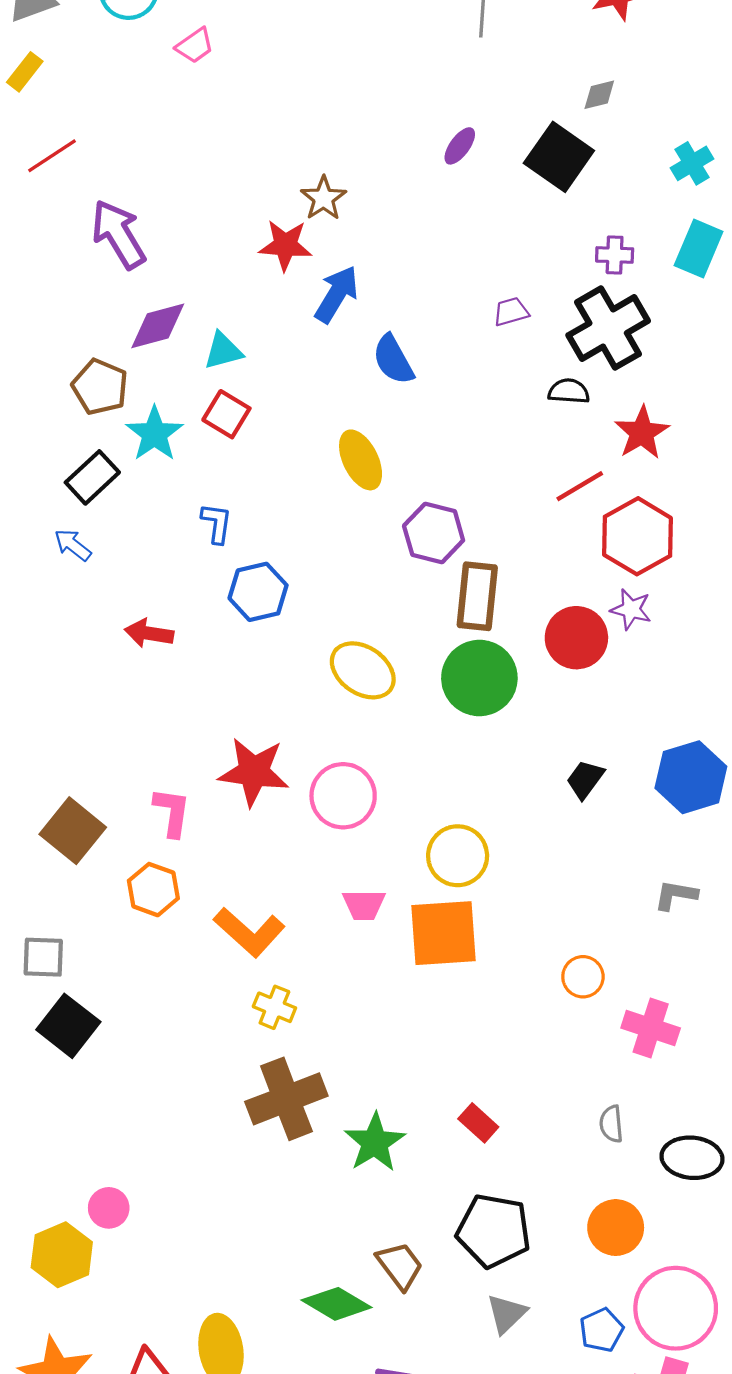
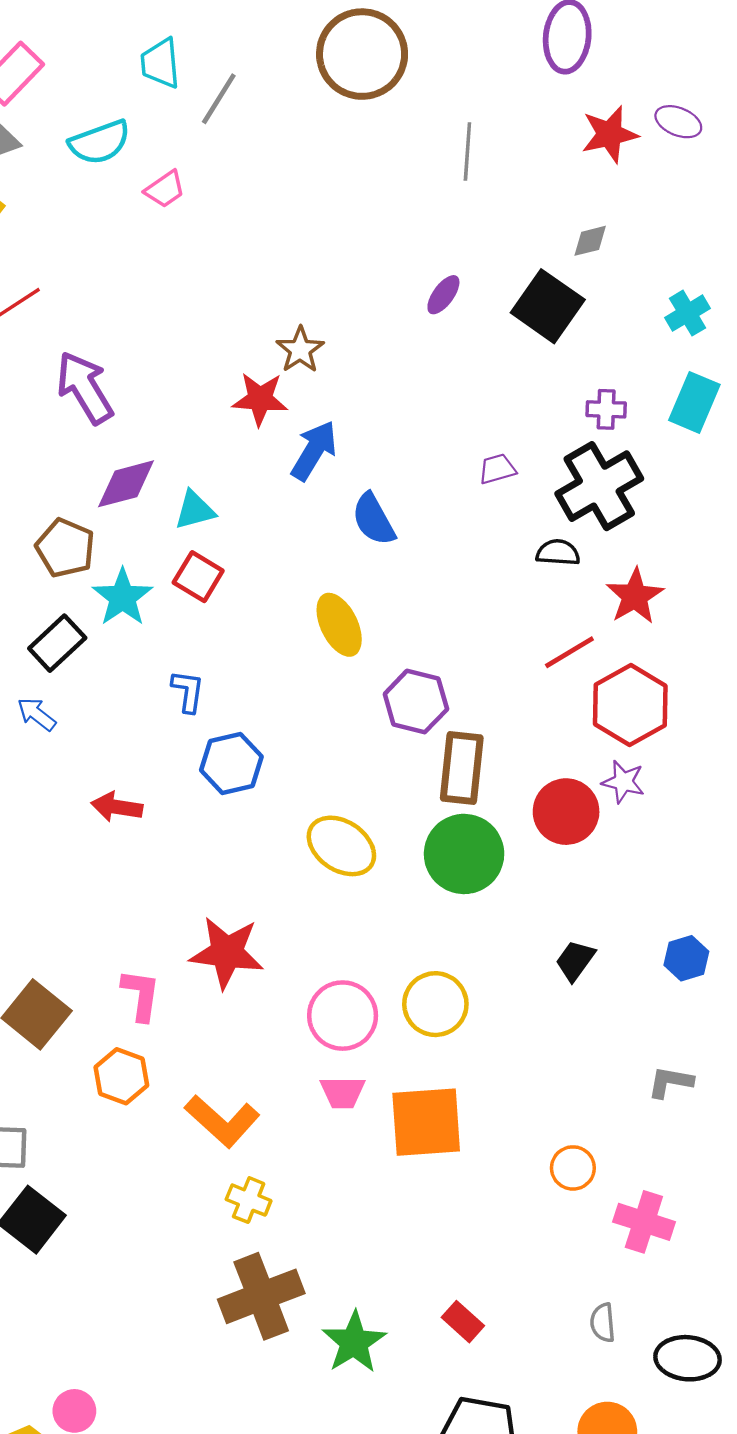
blue hexagon: (691, 777) -> (686, 958), size x0.6
pink circle: (343, 796) -> (343, 1016), moved
yellow circle: (458, 856) -> (435, 1004), moved

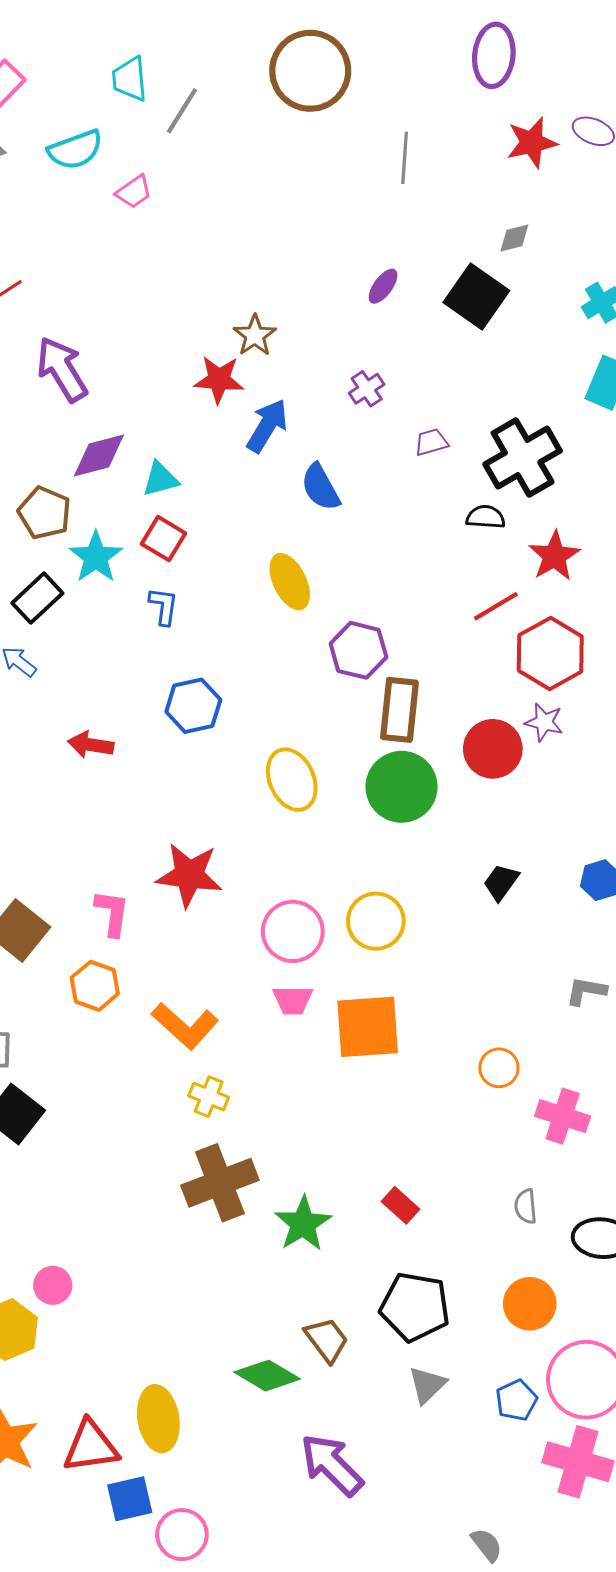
purple cross: (606, 409) -> (367, 389), moved, turned -36
blue L-shape: (188, 691) -> (164, 606), moved
yellow ellipse: (341, 846) -> (292, 780), turned 32

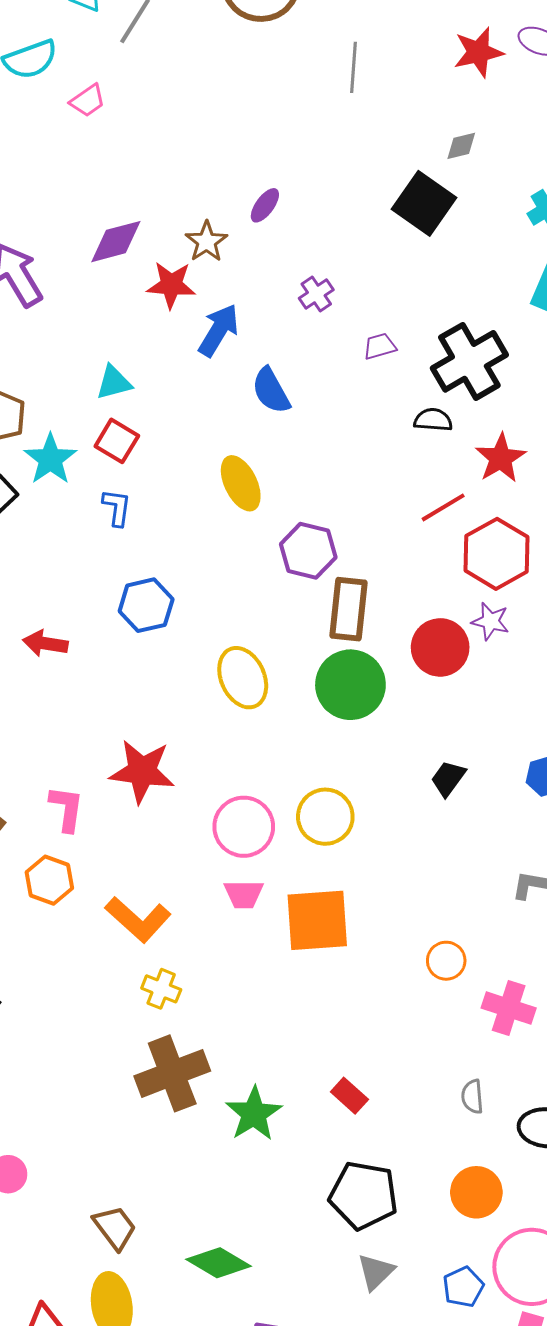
purple ellipse: (383, 286) -> (265, 205), moved
purple diamond: (99, 455) -> (116, 242), moved
brown trapezoid: (327, 1340) -> (115, 1228), moved

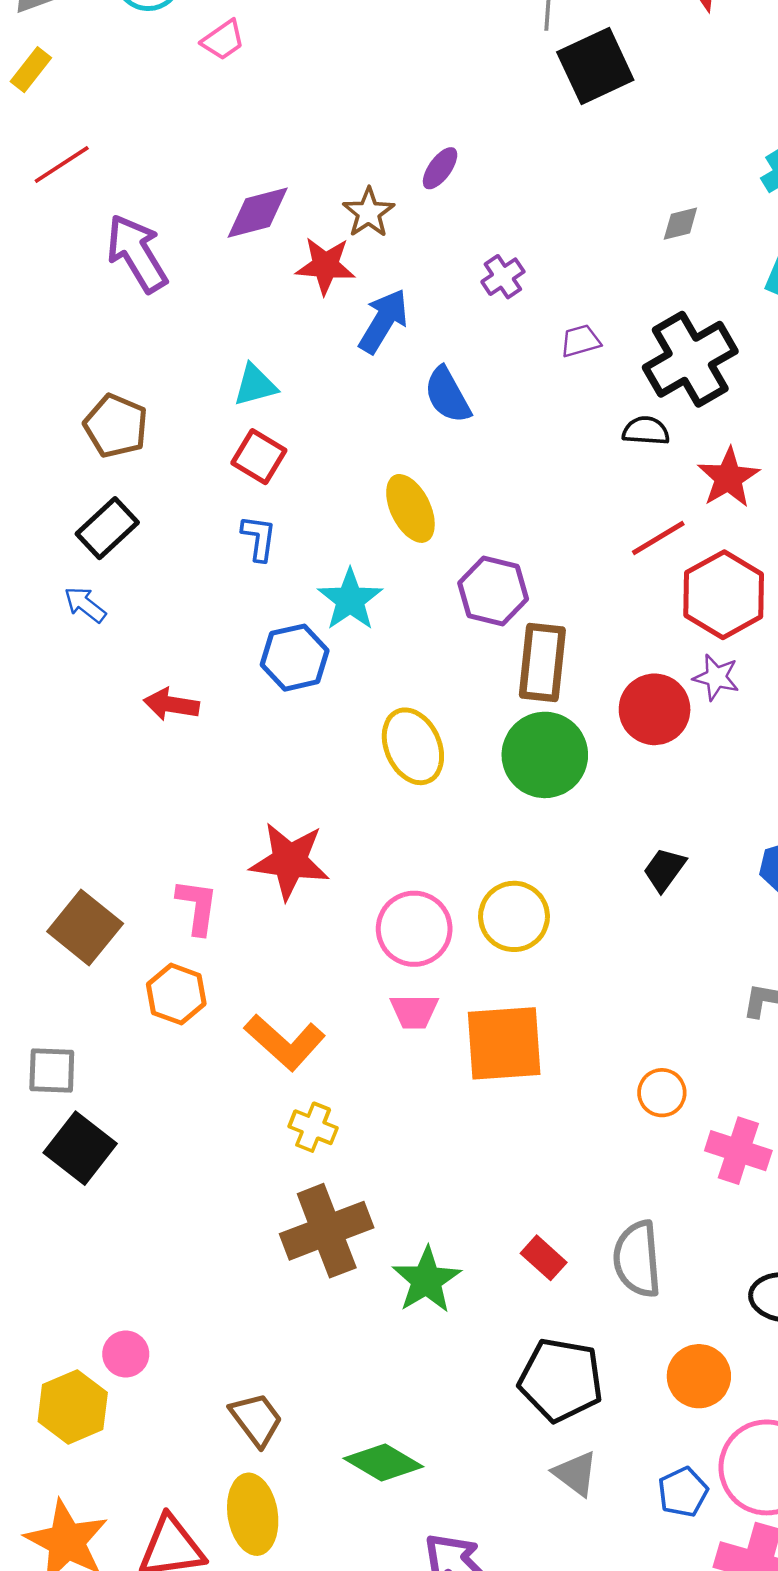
gray diamond: (461, 146) -> (680, 224), moved
black square: (424, 203) -> (595, 66), moved, turned 30
cyan star: (50, 459) -> (350, 600), moved
gray semicircle: (472, 1097) -> (637, 1259), moved, size x1.8
gray triangle: (376, 1272) -> (576, 1474), turned -39

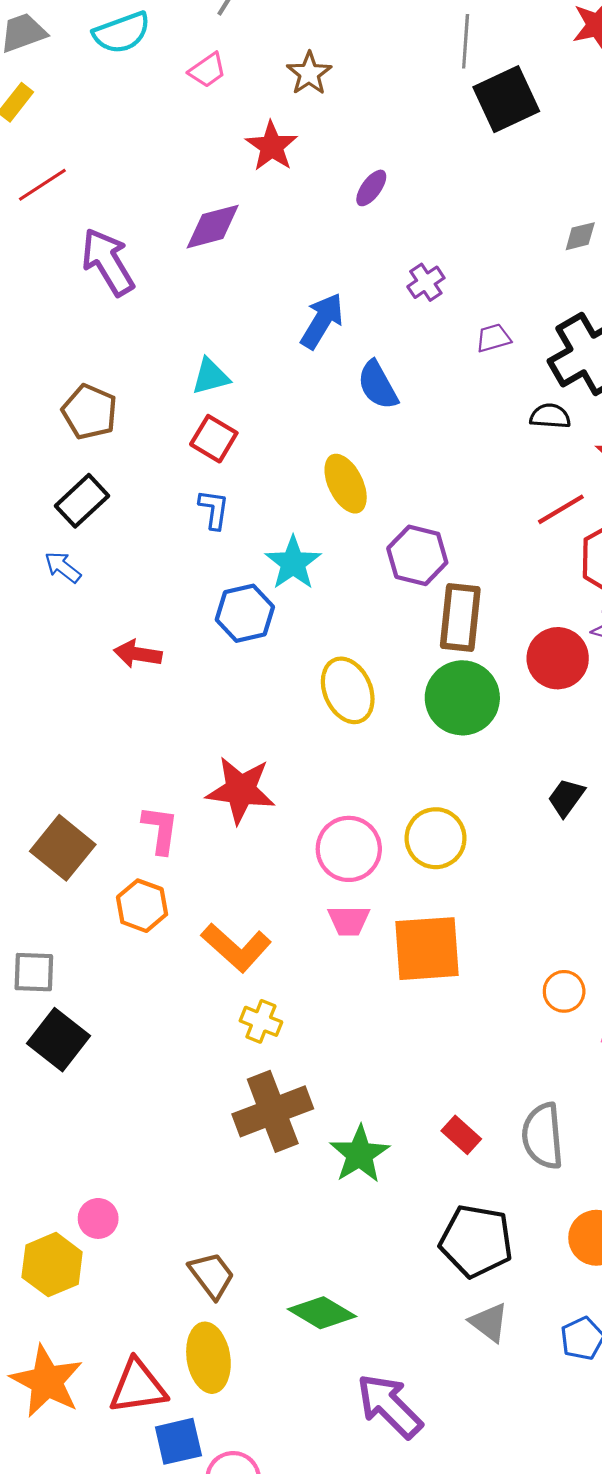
pink trapezoid: (223, 40) -> (207, 70), moved
brown star: (369, 213) -> (309, 73), moved
red star: (325, 266) -> (272, 146), moved, turned 30

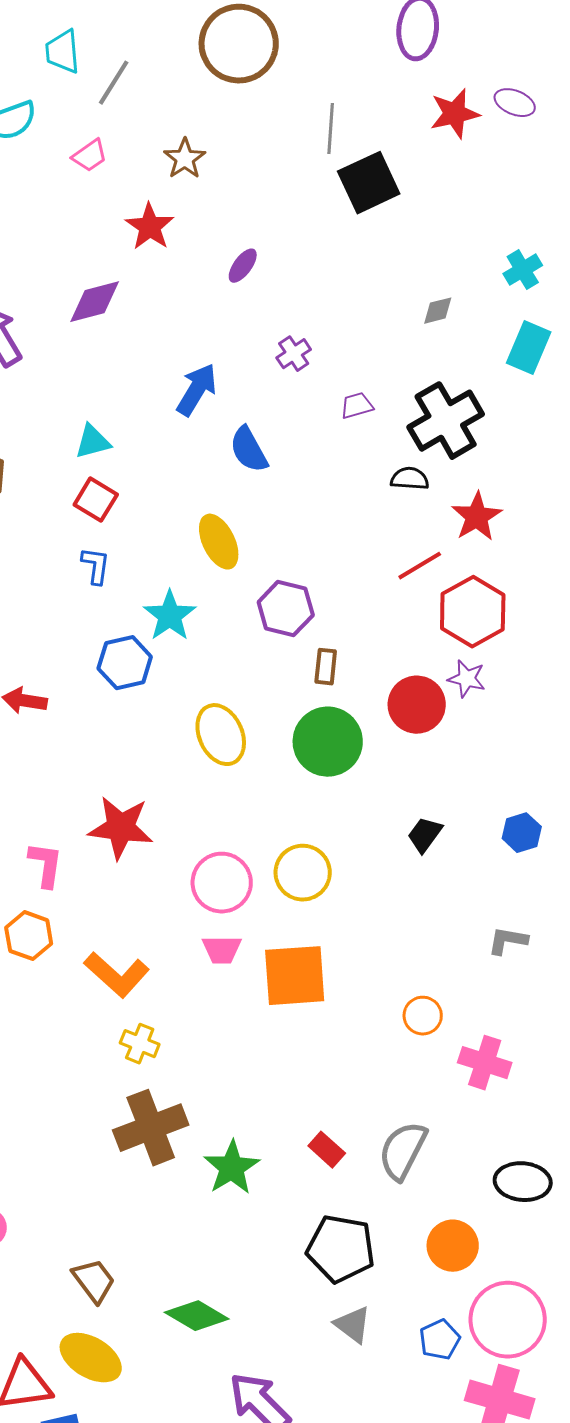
brown rectangle: (460, 618) -> (326, 667), size x0.6
gray semicircle: (543, 1136) -> (403, 1151), turned 32
yellow ellipse: (208, 1358) -> (91, 1358), turned -50

